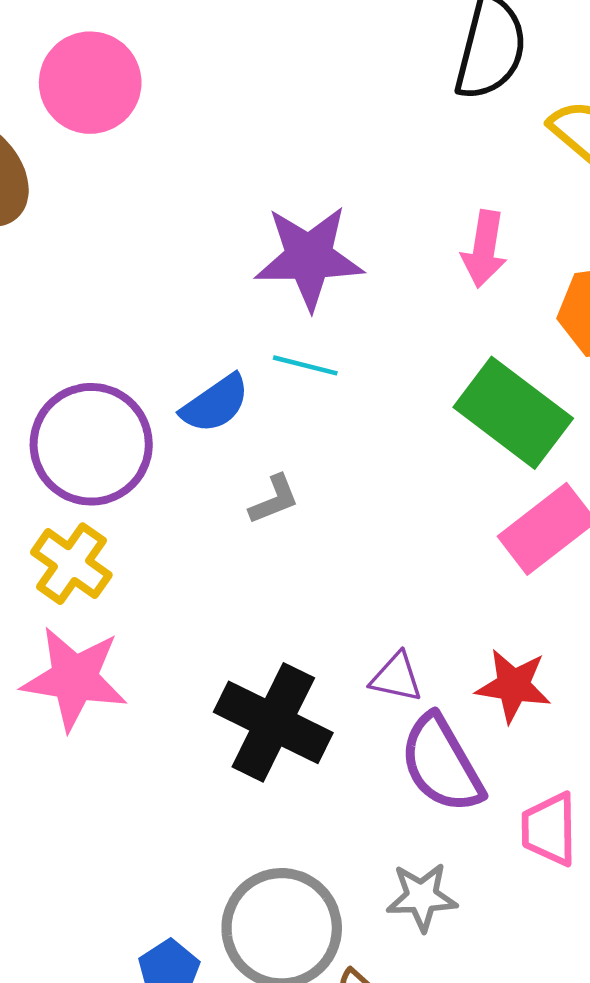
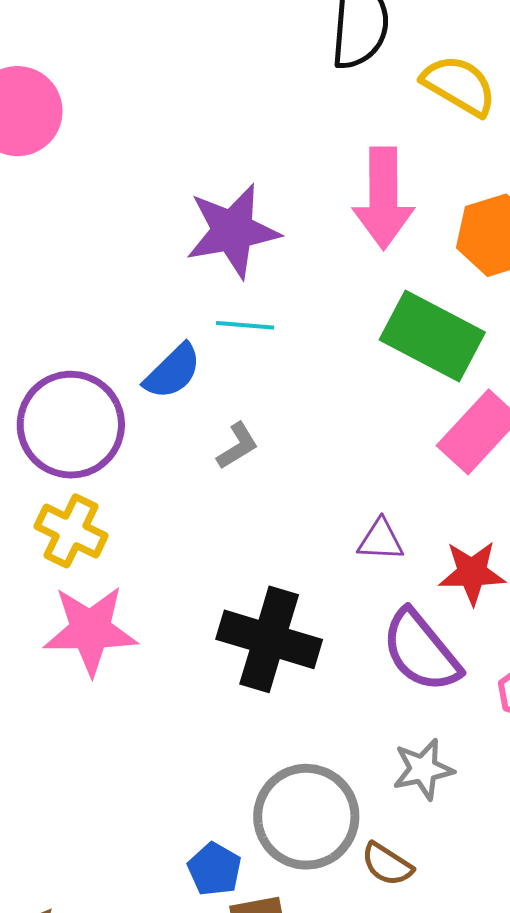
pink arrow: (484, 249) -> (383, 198), size x1.5
purple triangle: (396, 677) -> (381, 540), moved

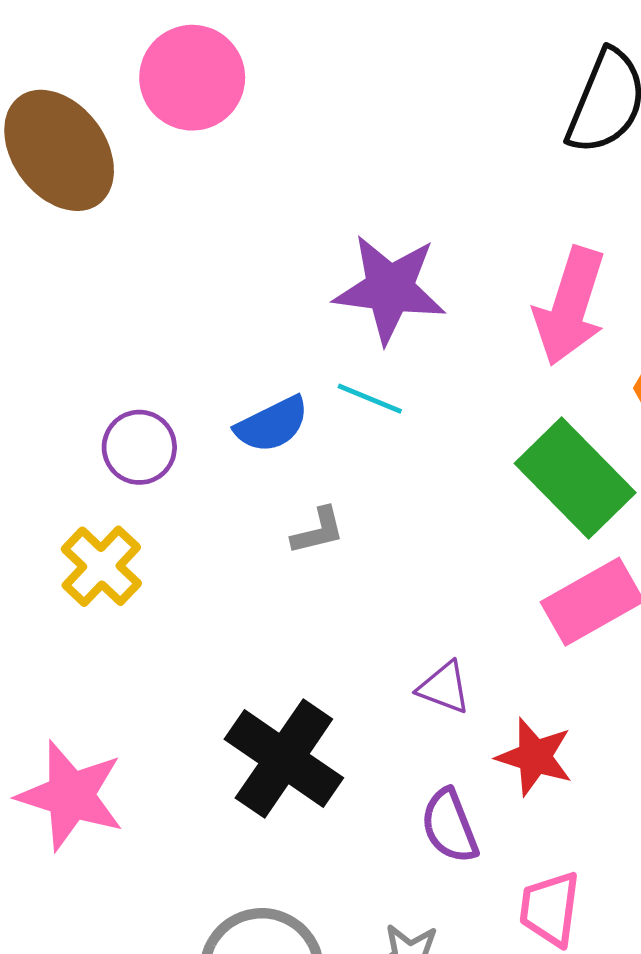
purple circle: (71, 425) -> (139, 447), size x0.6
pink star: (90, 630) -> (71, 796), moved
purple semicircle: (421, 651) -> (450, 826), size x0.7

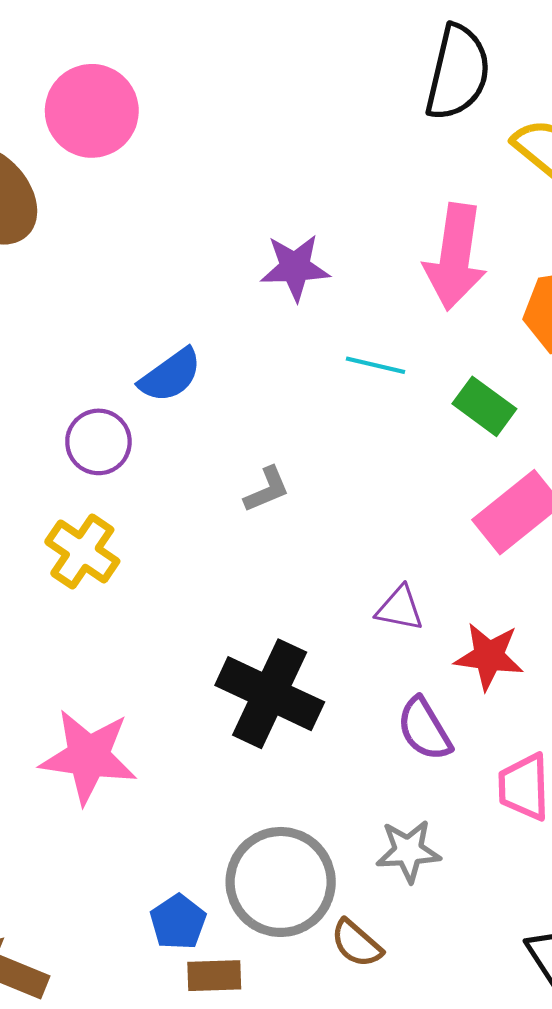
purple star: (390, 289) -> (295, 267), size x0.7
cyan line: (370, 399) -> (375, 365), moved
blue semicircle: (272, 424) -> (170, 375), moved
green rectangle: (575, 478) -> (484, 406), size x0.6

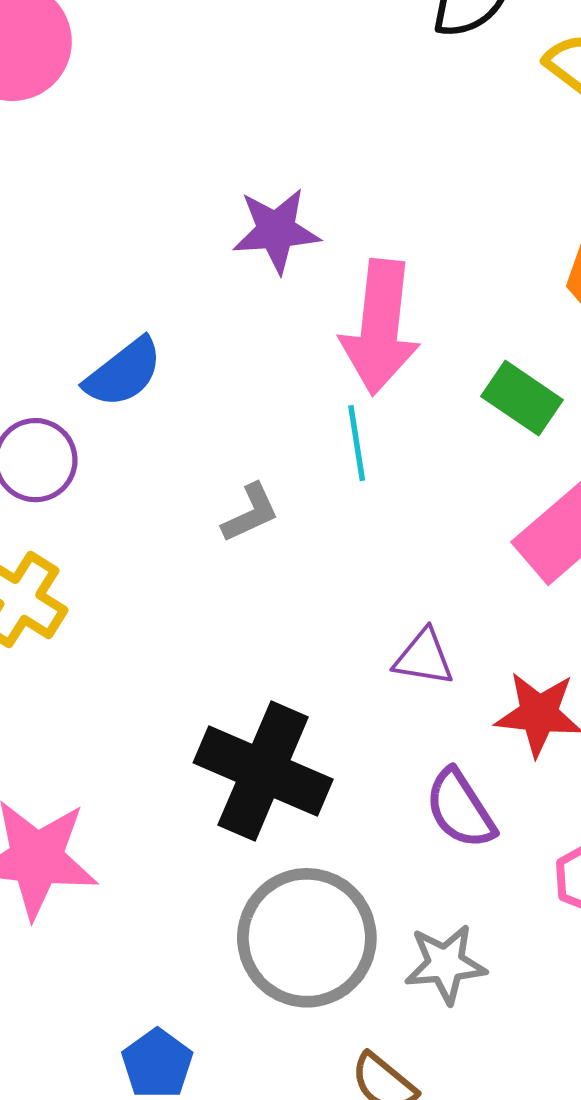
pink arrow: (455, 257) -> (380, 327), moved
cyan line: (375, 365) -> (357, 443), moved, turned 70
gray circle: (281, 882) -> (307, 938), moved

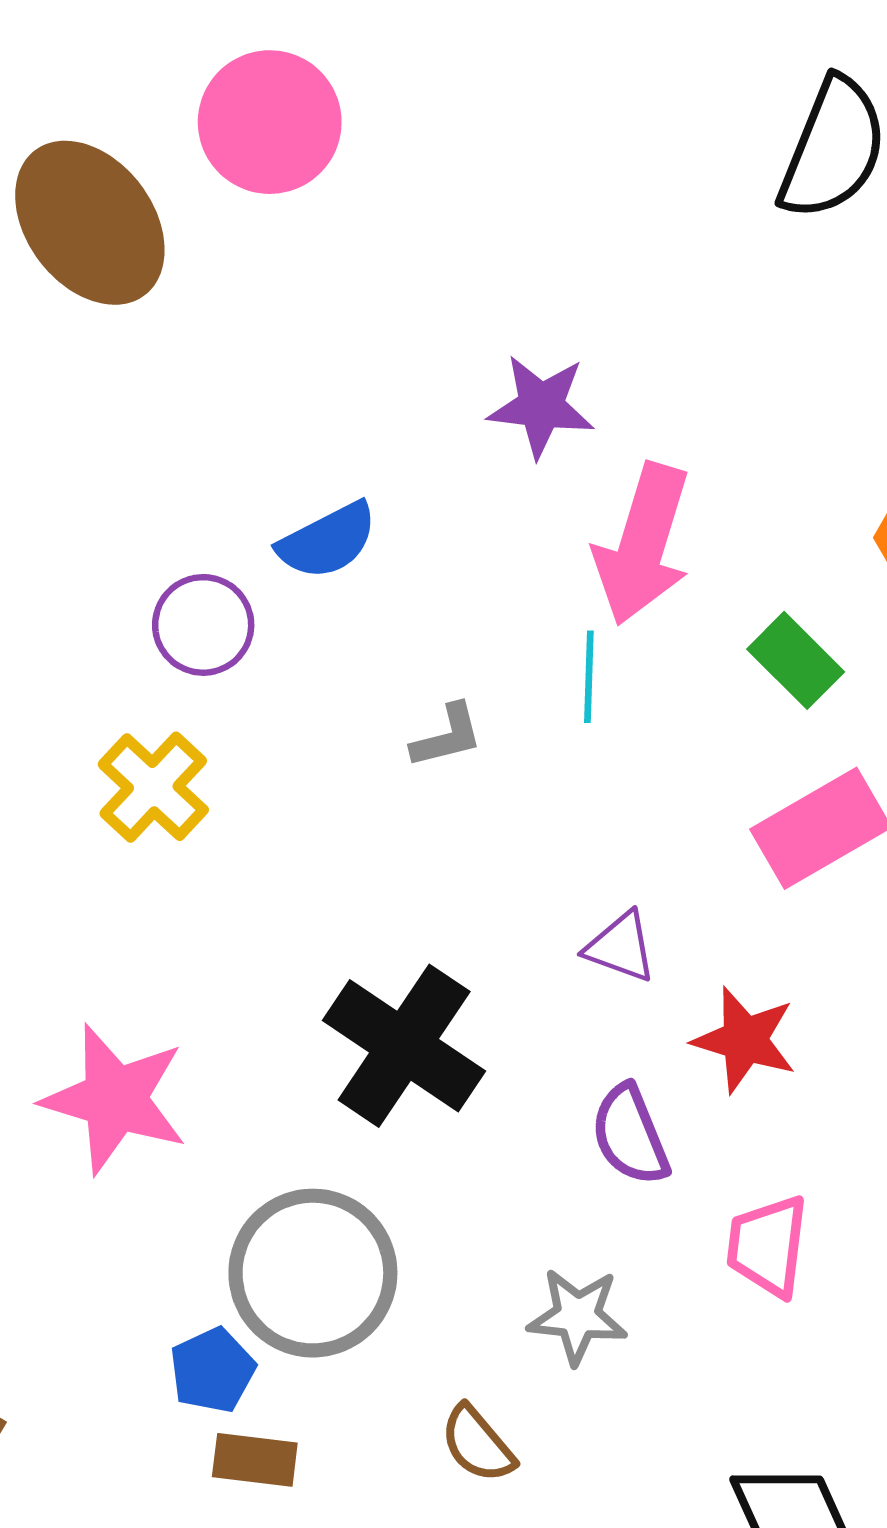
gray circle: (307, 938) -> (313, 1273), moved

